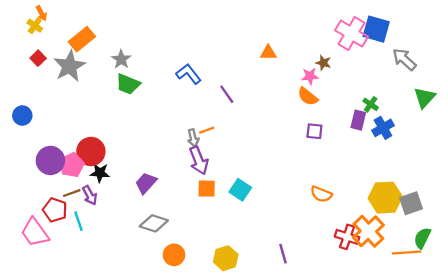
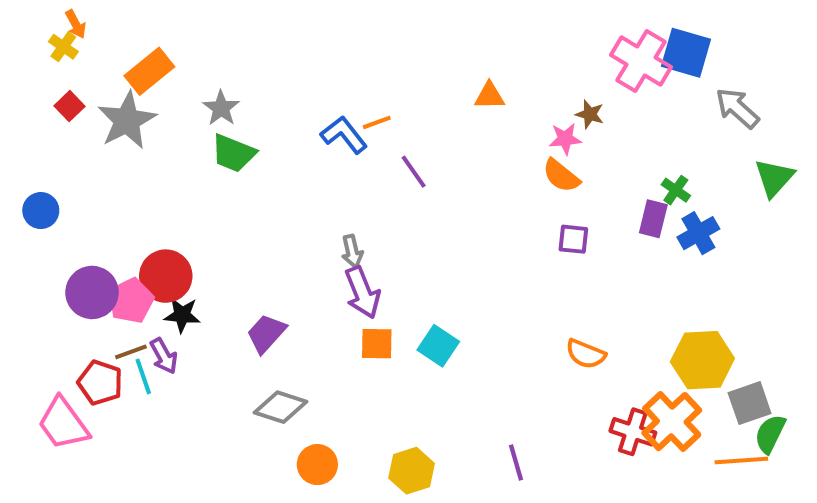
orange line: (207, 130) -> (377, 122), moved
gray square: (411, 203) -> (750, 403), moved
cyan line: (79, 221) -> (143, 376), moved

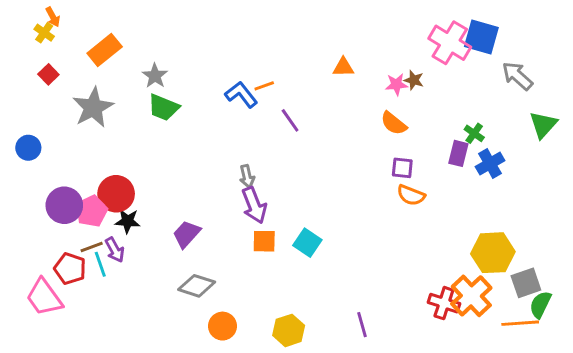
gray star: (127, 120) -> (93, 107), moved
pink star: (565, 139) -> (397, 84), moved
orange semicircle: (586, 354) -> (411, 195), moved

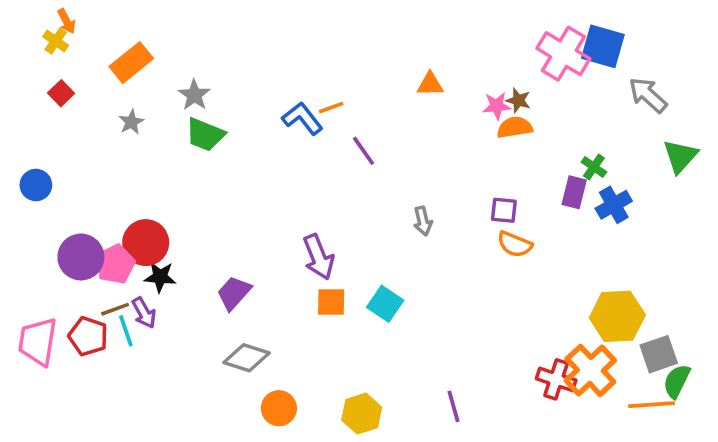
gray star: (93, 107) -> (131, 122), moved, size x0.5
orange semicircle: (394, 123) -> (515, 127), moved, turned 132
gray arrow: (247, 176) -> (423, 221), moved
pink trapezoid: (44, 297) -> (38, 342), moved, turned 45

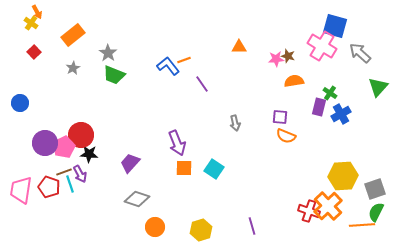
pink cross: (563, 54) -> (322, 46), moved
orange semicircle: (515, 127) -> (294, 81), moved
gray square: (659, 354) -> (375, 189), moved

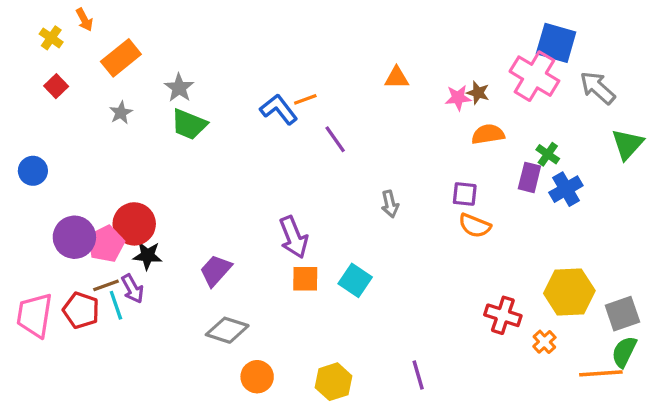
orange arrow: (37, 12) -> (84, 20), moved
orange cross: (328, 206) -> (544, 342), size x0.5
red cross: (309, 211) -> (503, 315), moved

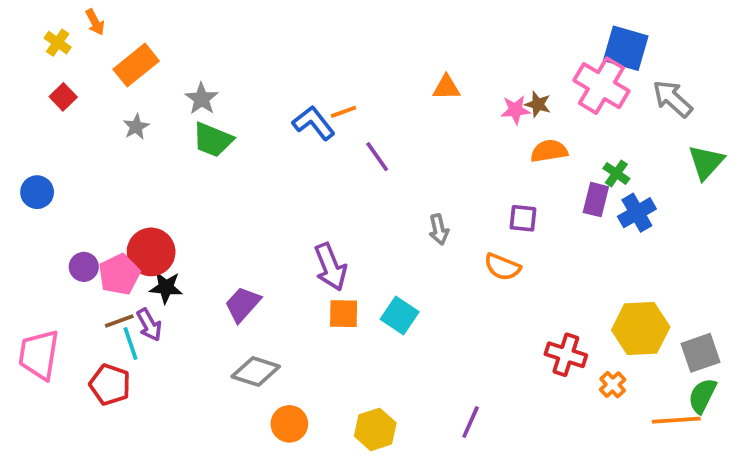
orange semicircle: (475, 226) -> (502, 267), moved
purple circle: (74, 237) -> (84, 267), size x0.6
red pentagon: (81, 310) -> (110, 385), moved
purple line: (418, 375) -> (471, 422), turned 40

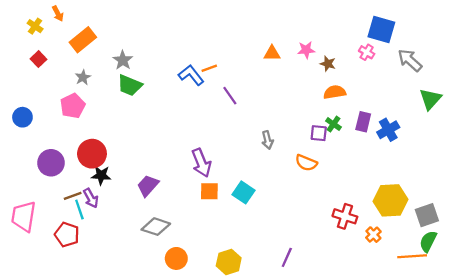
pink cross: (601, 86) -> (367, 52), size x0.5
pink star: (515, 110) -> (306, 50), moved
green cross: (616, 173) -> (334, 124), moved
purple circle: (84, 267) -> (51, 163), size x1.5
pink pentagon: (119, 274) -> (73, 106), moved

